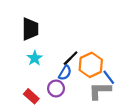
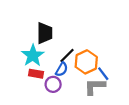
black trapezoid: (30, 29) -> (45, 33), moved
cyan star: (35, 58) -> (33, 56), size x1.5
red rectangle: (31, 96) -> (36, 74), moved, turned -32

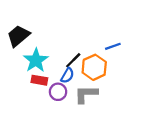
black trapezoid: (45, 33) -> (18, 36), moved, turned -130
blue line: (103, 74) -> (113, 46), moved, turned -72
gray L-shape: (95, 86) -> (86, 94), moved

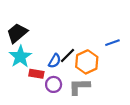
blue line: (113, 46) -> (112, 43), moved
cyan star: (36, 60) -> (20, 57), moved
blue semicircle: (67, 75) -> (55, 61), moved

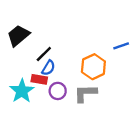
black line: (67, 56) -> (44, 54), moved
cyan star: (20, 57) -> (22, 91), moved
blue semicircle: (55, 61) -> (48, 68), moved

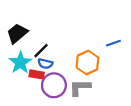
blue semicircle: (48, 68) -> (45, 64), turned 72
cyan star: (22, 91) -> (20, 63), moved
purple circle: (58, 91) -> (54, 85), size x1.5

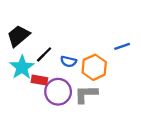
blue semicircle: (45, 64) -> (69, 61), moved

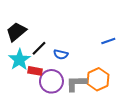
orange hexagon: (94, 67) -> (98, 79), moved

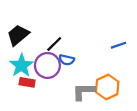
black line: (39, 48) -> (54, 44), moved
red rectangle: (35, 71) -> (27, 82), moved
purple circle: (51, 81) -> (47, 65), moved

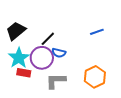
blue line: (119, 45) -> (97, 32), moved
gray L-shape: (84, 91) -> (56, 81), moved

